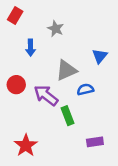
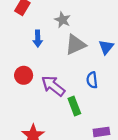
gray triangle: (66, 70) -> (75, 45), moved
blue semicircle: (85, 89) -> (92, 80), turned -84

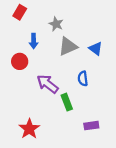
blue triangle: (106, 47) -> (96, 49), turned -32
red circle: (24, 75) -> (20, 61), moved

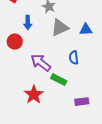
blue triangle: (96, 49) -> (86, 30), turned -40
green rectangle: (67, 102) -> (59, 80), turned -42
red star: (29, 129) -> (34, 95), moved

